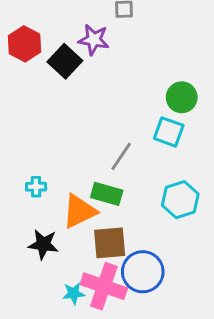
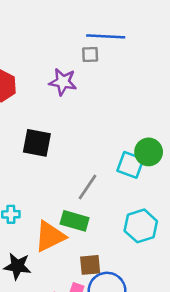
black square: (65, 61) -> (37, 143), moved, turned -32
green circle: (182, 97) -> (149, 152), moved
brown square: (110, 243) -> (90, 265), moved, size x0.7

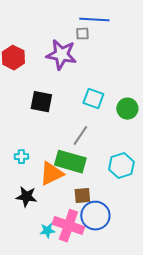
purple star: (63, 82) -> (61, 55), size x1.4
cyan square: (130, 165) -> (93, 99), moved
green rectangle: (75, 221) -> (70, 162), size x1.4

